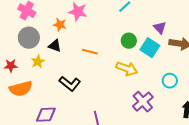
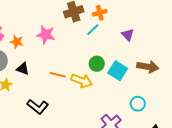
orange star: (60, 25) -> (17, 42), moved
purple triangle: (160, 28) -> (128, 35), moved
yellow arrow: (127, 69) -> (82, 81), moved

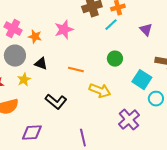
pink star: (46, 35) -> (64, 30), turned -30
cyan square: (118, 71) -> (142, 80), moved
yellow arrow: (82, 81) -> (100, 91), moved

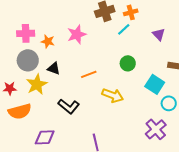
pink cross: (13, 29) -> (26, 33), turned -30
orange line: (76, 70) -> (89, 74), turned -35
yellow star: (24, 80) -> (37, 84), size x1.5
purple cross: (129, 120) -> (156, 129), moved

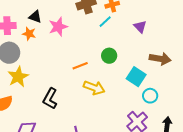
black triangle: (54, 68) -> (35, 17), moved
orange line: (89, 74) -> (80, 66), moved
black L-shape: (69, 106) -> (50, 99), turned 80

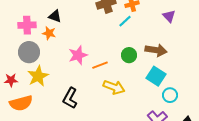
pink star: (58, 27) -> (78, 55), moved
purple triangle: (140, 27) -> (169, 16), moved
brown arrow: (160, 59) -> (156, 50), moved

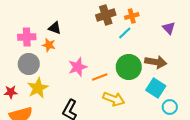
green circle: (129, 55) -> (129, 67), size x1.6

